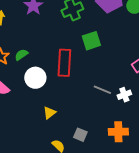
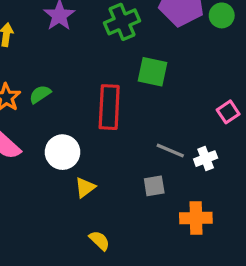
green square: (91, 41) -> (153, 72), turned 30
white circle: (35, 78) -> (63, 152), moved
gray square: (80, 135) -> (154, 186), moved, turned -32

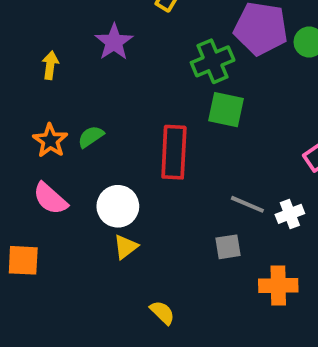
green cross: (122, 22) -> (213, 61), moved
yellow triangle: (85, 187) -> (126, 247), moved

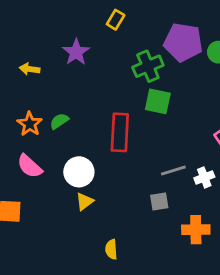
yellow arrow: (50, 65) -> (30, 69), turned -90
gray line: (247, 204) -> (173, 170), turned -40
yellow semicircle: (162, 313) -> (111, 249), turned -138

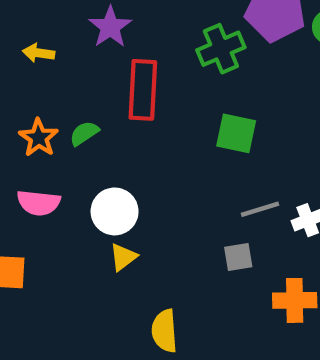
green square: (158, 101) -> (236, 133), moved
red rectangle: (120, 132) -> (143, 90), moved
pink semicircle: (30, 166) -> (39, 203), turned -36
yellow semicircle: (111, 249) -> (164, 331), size x1.4

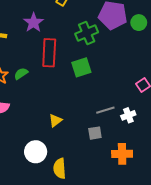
green square: (236, 133) -> (81, 67), moved, turned -30
white circle: (115, 211) -> (36, 152), moved
yellow triangle: (123, 257) -> (55, 121), moved

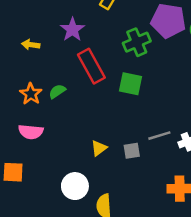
red rectangle: (49, 53) -> (91, 66), turned -32
green square: (81, 67) -> (130, 84), turned 30
gray square: (95, 133) -> (132, 151), moved

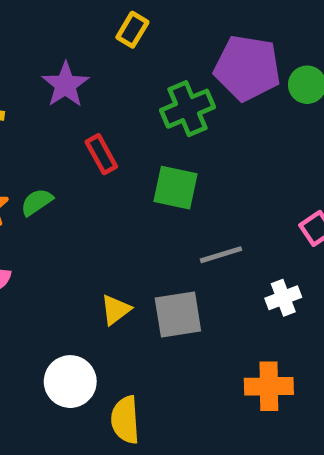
red rectangle: (91, 66) -> (101, 154), size x0.6
gray line: (159, 136) -> (221, 255), moved
gray square: (132, 151) -> (178, 315), size x1.5

